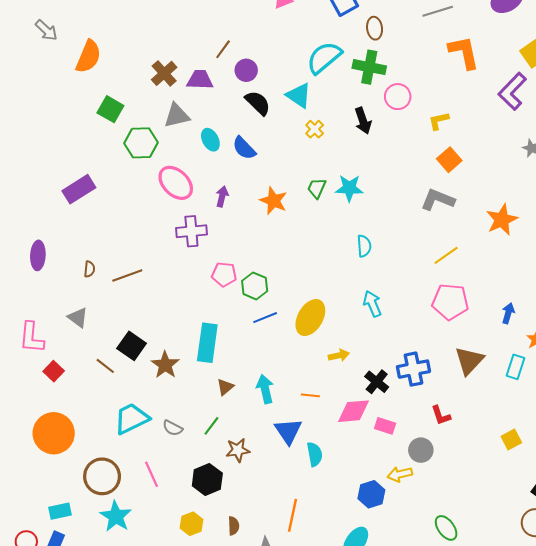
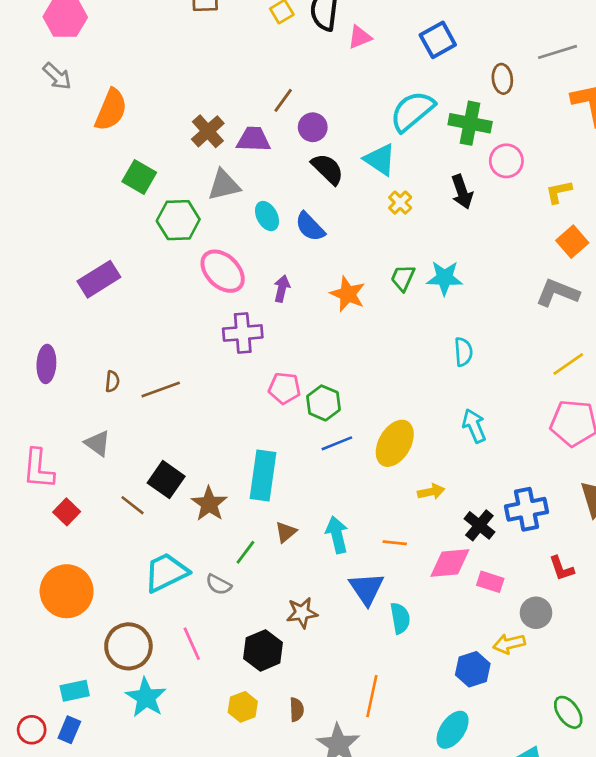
brown ellipse: (375, 28) -> (502, 79), moved
green line: (211, 426) -> (245, 552), moved

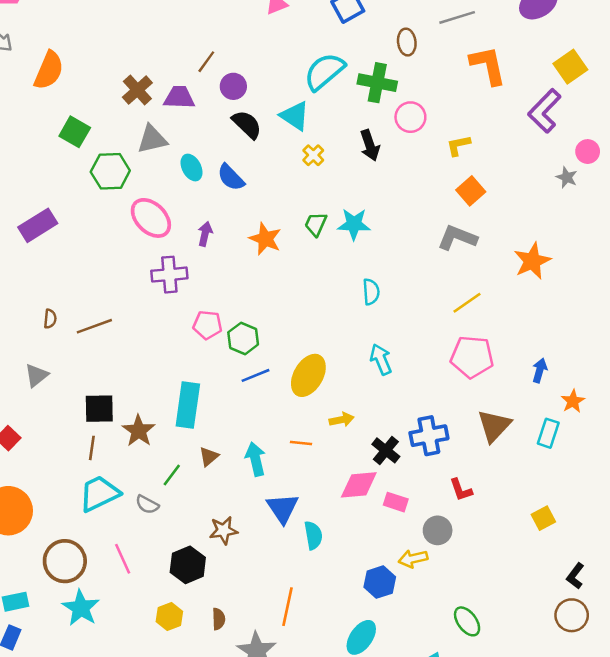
gray triangle: (98, 443) -> (37, 375), turned 45
black square: (166, 480) -> (99, 409), turned -36
brown line: (132, 505) -> (92, 448), moved, turned 60
orange line: (395, 543) -> (301, 443), moved

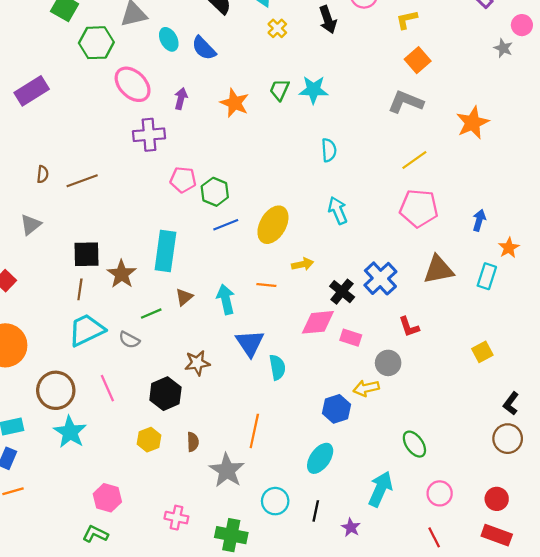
brown triangle: (494, 426) -> (439, 270), turned 36
blue cross: (429, 436) -> (380, 278), turned -32
green line: (172, 475) -> (151, 314), turned 30

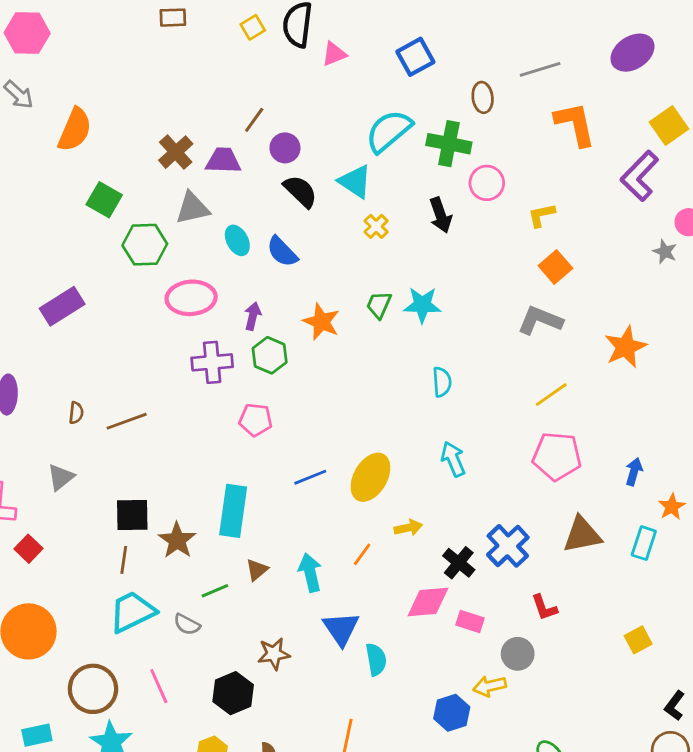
pink ellipse: (133, 84) -> (191, 298), turned -48
green hexagon: (215, 192) -> (270, 355), moved
orange line: (266, 285) -> (362, 554), turned -60

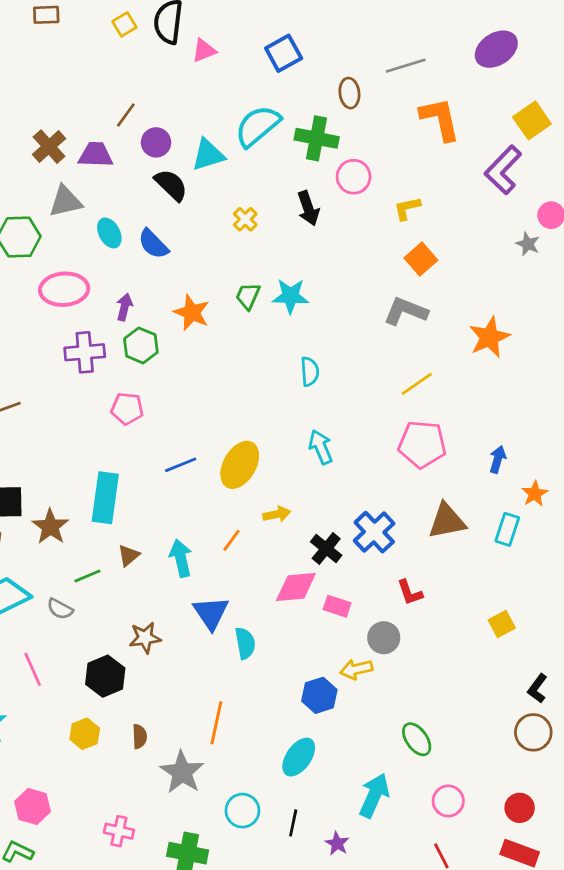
cyan triangle: (355, 182) -> (208, 155), moved, turned -51

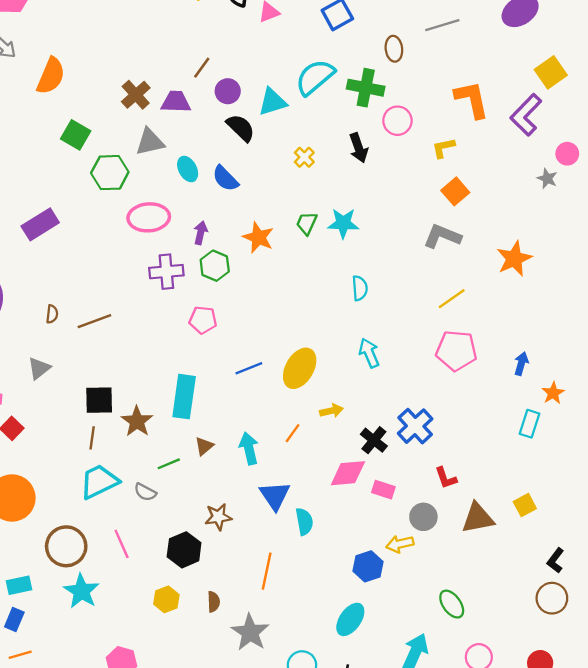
orange L-shape: (440, 119) -> (472, 99), moved
brown triangle: (447, 521) -> (478, 518), moved
orange line: (216, 723) -> (267, 571), moved

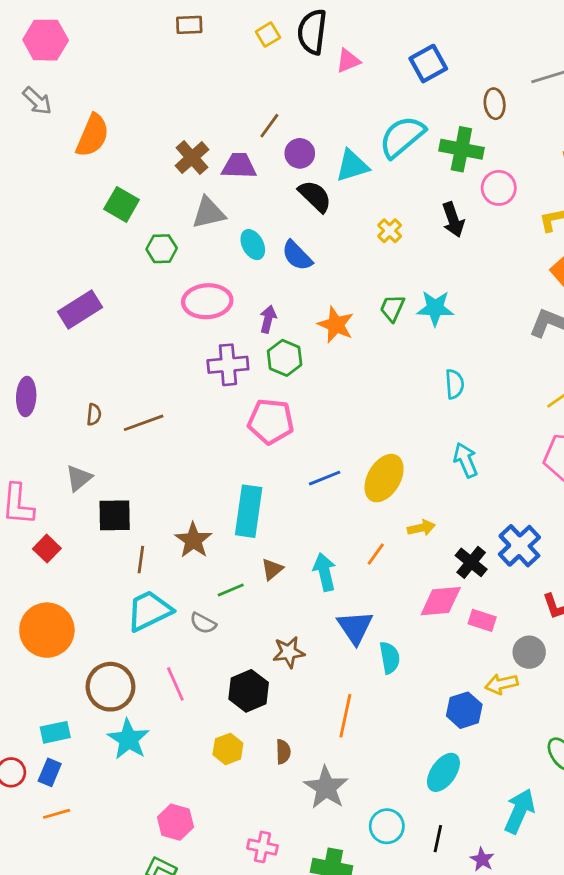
green hexagon: (110, 173) -> (162, 249), size x0.7
pink pentagon: (203, 320) -> (271, 421), size x1.4
black square: (99, 400) -> (115, 515), moved

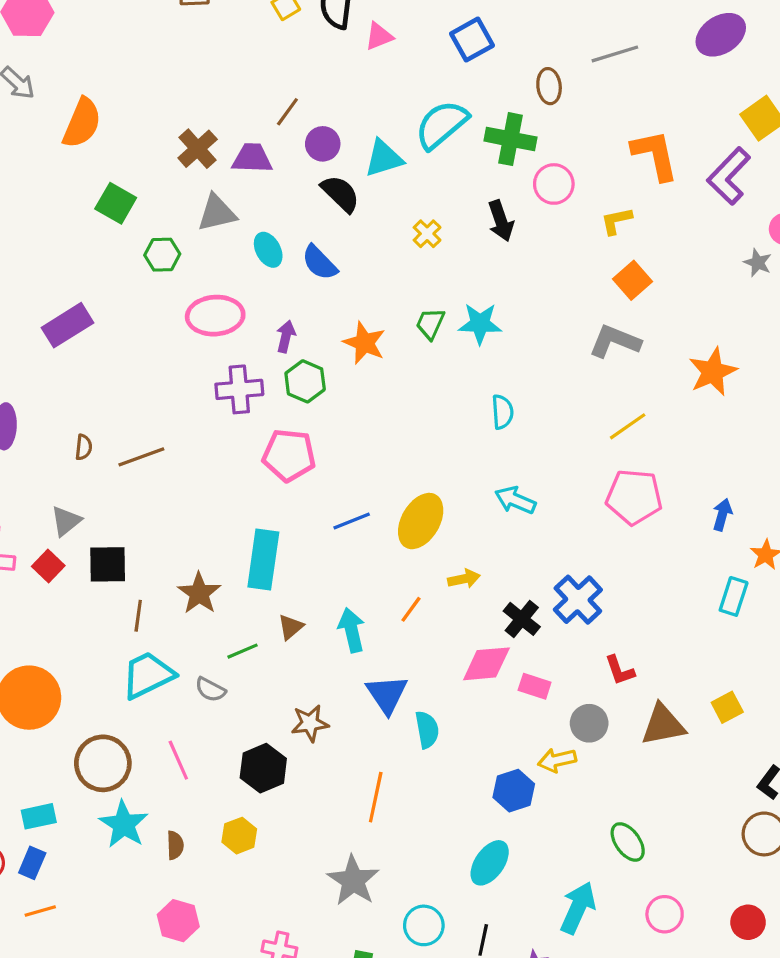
cyan arrow: (466, 460) -> (515, 500), turned -44
red square: (47, 549) -> (48, 566), moved
brown semicircle: (283, 752) -> (175, 845), moved

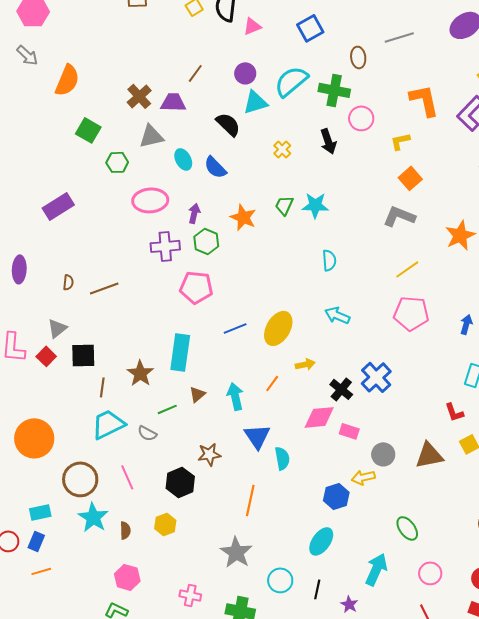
purple circle: (323, 144) -> (245, 73), moved
red L-shape: (620, 670) -> (454, 412), moved

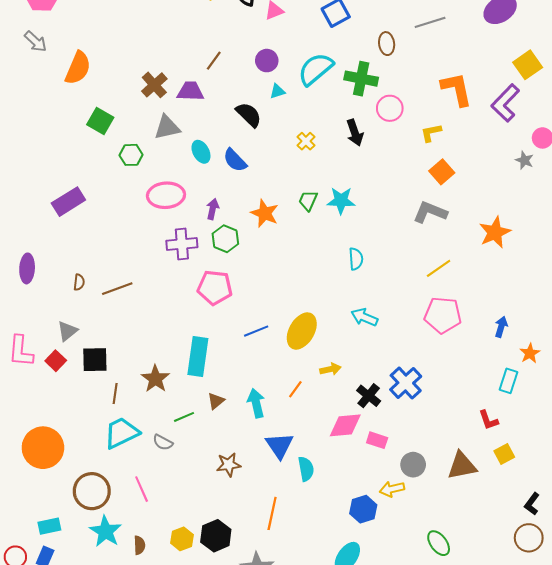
cyan triangle: (255, 102) -> (277, 91), size x0.6
black hexagon: (180, 482) -> (216, 536), moved

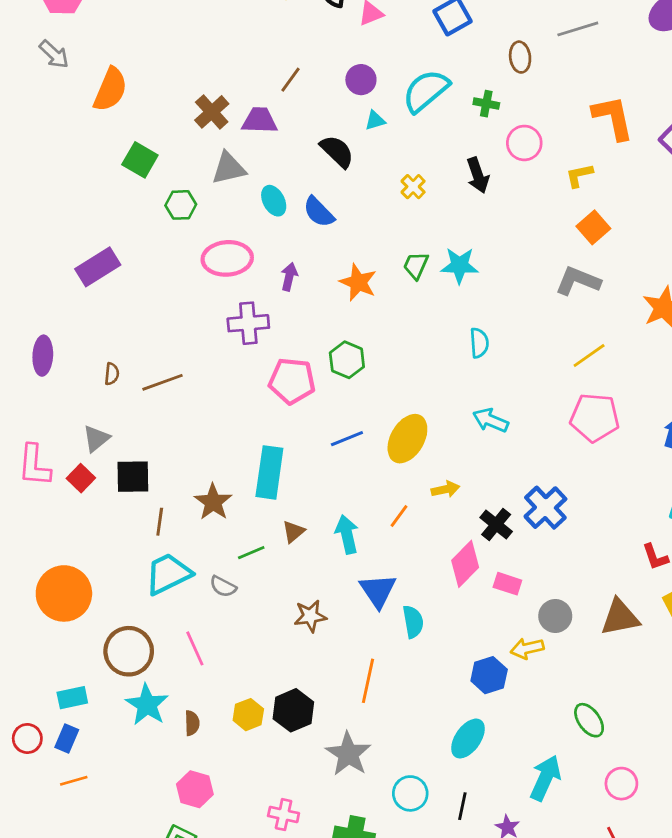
green cross: (361, 79) -> (486, 104), size x0.6
green hexagon: (225, 239) -> (347, 360), moved
pink diamond: (345, 425) -> (465, 564), turned -40

